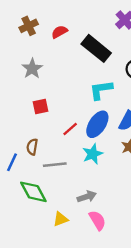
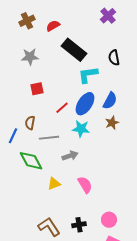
black rectangle: (96, 48) -> (74, 50), moved
gray star: (32, 69) -> (30, 57), turned 30
cyan star: (93, 154) -> (81, 129), turned 30
gray arrow: (87, 197) -> (70, 156), moved

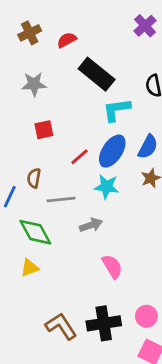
yellow triangle: (54, 184) -> (30, 268), moved
black cross: (79, 225) -> (104, 323), size x1.6

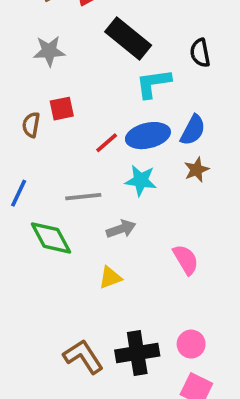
blue ellipse: (112, 151) -> (148, 136), turned 44
brown semicircle: (34, 178) -> (31, 125), moved
pink semicircle: (112, 266) -> (186, 260), moved
yellow triangle: (30, 268) -> (110, 278), moved

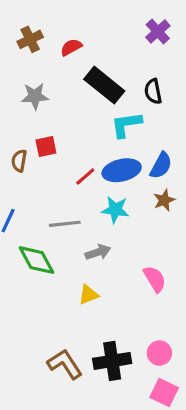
black semicircle: (200, 53) -> (153, 91), moved

